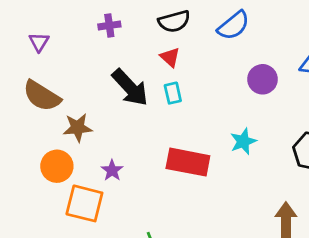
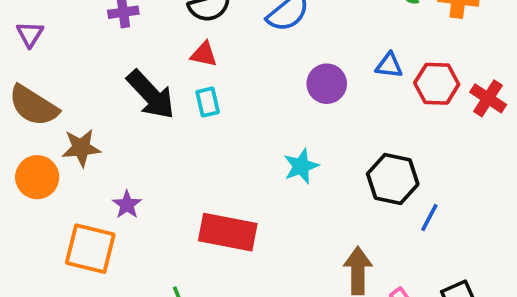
red triangle: (170, 57) -> (204, 54), turned -30
red rectangle: (188, 162) -> (228, 232), moved
orange circle: (57, 166) -> (37, 177), moved

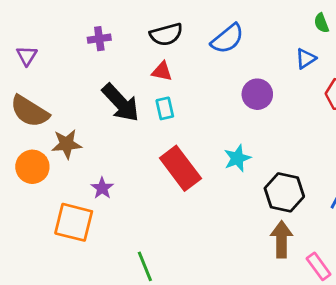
blue triangle: (389, 65) -> (306, 59), moved, turned -40
black hexagon: (393, 179) -> (284, 192), moved
red rectangle: (228, 232) -> (180, 168), moved, turned 42

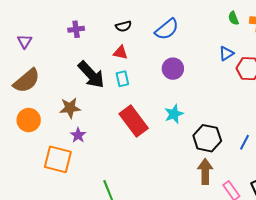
black semicircle: (166, 34) -> (123, 26), size x0.7
blue triangle: (306, 59) -> (226, 53), moved
purple circle: (257, 94) -> (173, 69), moved
brown semicircle: (30, 111) -> (27, 81), turned -72
brown star: (67, 144) -> (70, 108), moved

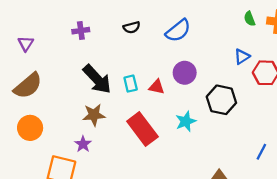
red triangle: (120, 52) -> (157, 87), moved
brown star: (70, 108) -> (94, 115), moved
black hexagon: (207, 138) -> (221, 100), moved

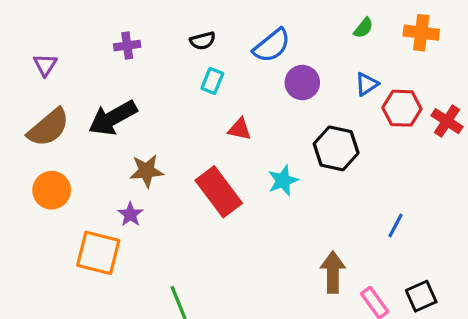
green semicircle: (249, 19) -> (363, 28), moved, turned -120
purple circle: (185, 73) -> (302, 83), moved
black arrow: (97, 79) -> (113, 118), moved, turned 104
cyan rectangle: (131, 84) -> (212, 81), moved, turned 35

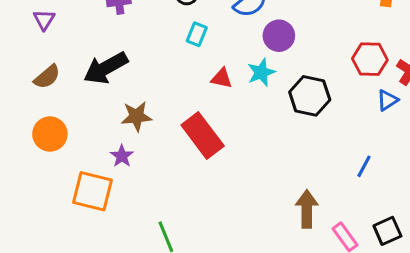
blue triangle: (367, 84) -> (387, 100), moved
brown semicircle: (48, 128) -> (47, 77), size x0.7
cyan star: (283, 181) -> (261, 72), moved

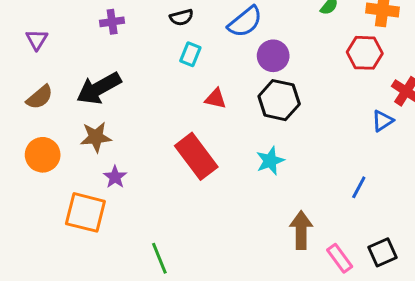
red hexagon: (370, 59) -> (365, 53), moved
cyan star: (261, 72) -> (270, 161), moved
black hexagon: (310, 96) -> (279, 100), moved
brown star: (137, 116) -> (96, 137), moved

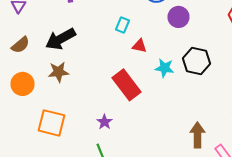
cyan rectangle: (190, 54) -> (122, 25), moved
black hexagon: (279, 100) -> (196, 61), moved
cyan star: (270, 161) -> (164, 68), moved, turned 30
purple star: (115, 177) -> (104, 122), moved

